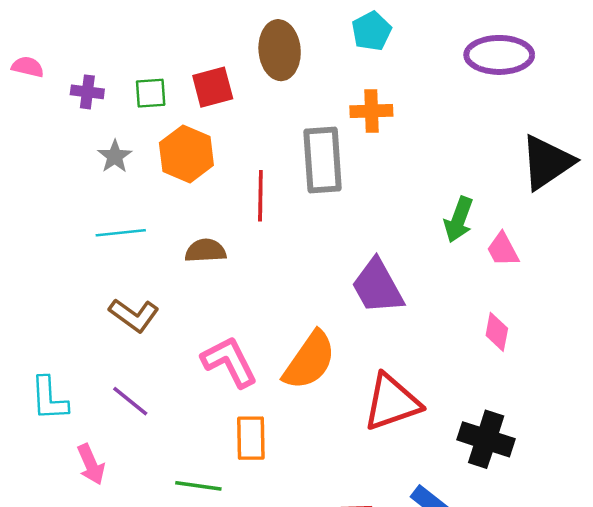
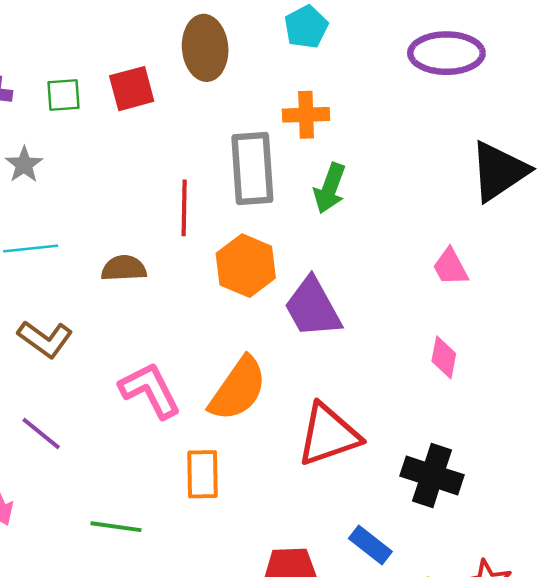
orange hexagon: (186, 154) -> (246, 266), moved
green arrow: (459, 220) -> (330, 188), moved
orange rectangle: (251, 438) -> (202, 474), moved

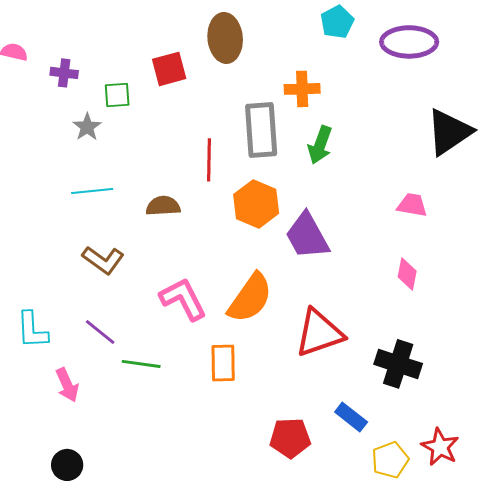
cyan pentagon: (306, 27) -> (337, 22), moved
green square: (63, 95) -> (117, 95), moved
pink trapezoid: (450, 267) -> (412, 205), turned 128
green line: (116, 527) -> (141, 364), moved

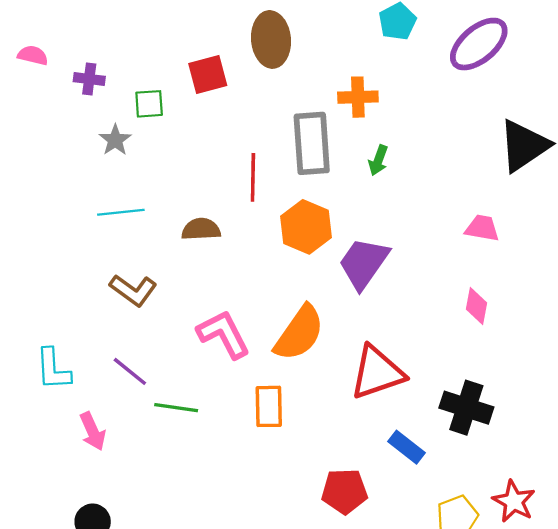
purple ellipse: (409, 42) -> (479, 44), turned -40
green arrow: (320, 145) -> (378, 160), size x0.7
purple trapezoid: (307, 236) -> (364, 263), turned 64
blue rectangle: (351, 417) -> (407, 447), moved

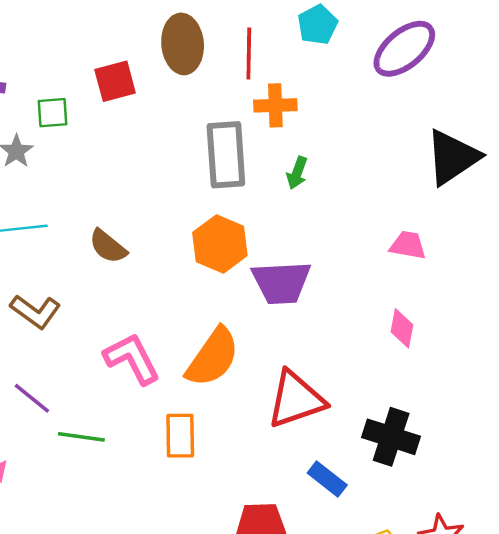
red line: (253, 177) -> (249, 54), moved
brown semicircle: (201, 229) -> (108, 246), turned -138
purple trapezoid: (364, 263) -> (281, 283), turned -128

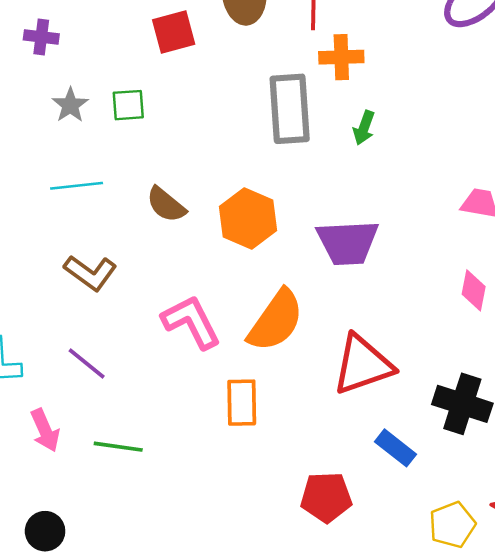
green square: (52, 113) -> (128, 105), moved
orange hexagon: (220, 244) -> (248, 219), moved
green line: (81, 437) -> (118, 447), moved

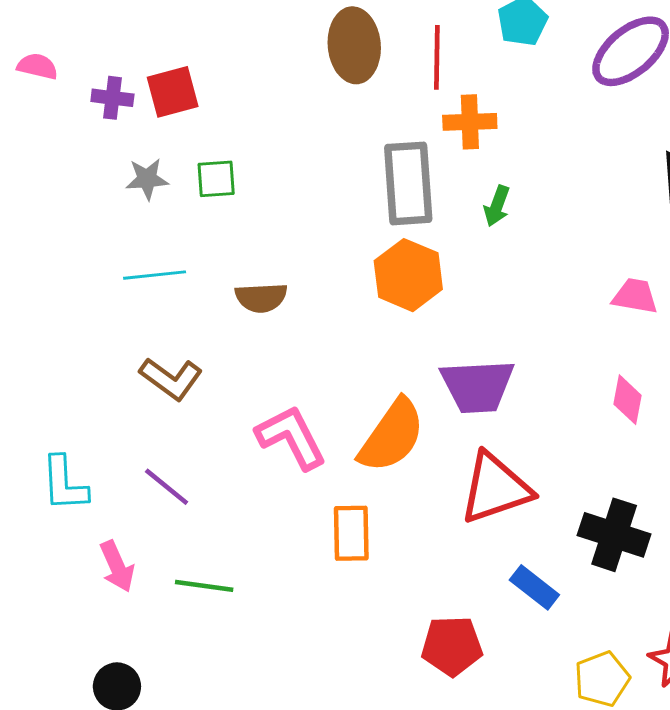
red square: (174, 32) -> (173, 92), moved
gray star: (70, 105) -> (147, 179), turned 30
brown semicircle: (166, 205) -> (261, 298), turned -42
orange hexagon: (248, 219) -> (408, 275), moved
purple trapezoid: (348, 242) -> (477, 386), moved

